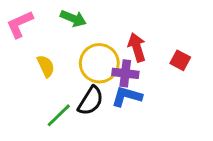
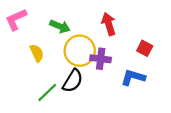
green arrow: (73, 18) -> (60, 26), moved
red arrow: (137, 47) -> (109, 24), moved
blue L-shape: (127, 96) -> (133, 77), moved

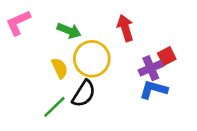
red square: (145, 48) -> (167, 56), turned 35
yellow semicircle: (37, 53) -> (60, 68), moved
purple cross: (101, 59) -> (151, 68), moved, turned -30

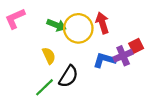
yellow circle: (92, 59) -> (78, 28), moved
blue L-shape: (153, 90) -> (105, 60), moved

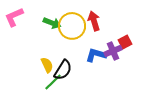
yellow semicircle: (49, 56) -> (47, 65), moved
green line: (44, 87) -> (53, 82), moved

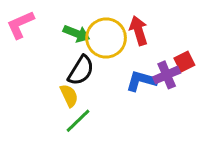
black semicircle: (63, 70) -> (81, 70), moved

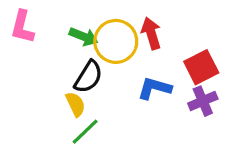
pink L-shape: (20, 25) -> (22, 27), turned -52
red square: (184, 62) -> (201, 67), size x1.5
purple cross: (167, 75) -> (203, 101), moved

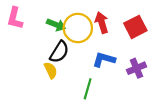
red square: (201, 67) -> (135, 27), moved
green line: (85, 132) -> (88, 89), moved, turned -30

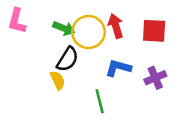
red square: (135, 27) -> (154, 31), turned 30
green line: (88, 89) -> (100, 101), turned -30

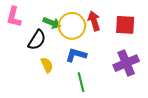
black semicircle: (68, 59) -> (37, 40), moved
blue L-shape: (118, 68) -> (76, 55), moved
purple cross: (155, 78) -> (126, 63), size x1.4

